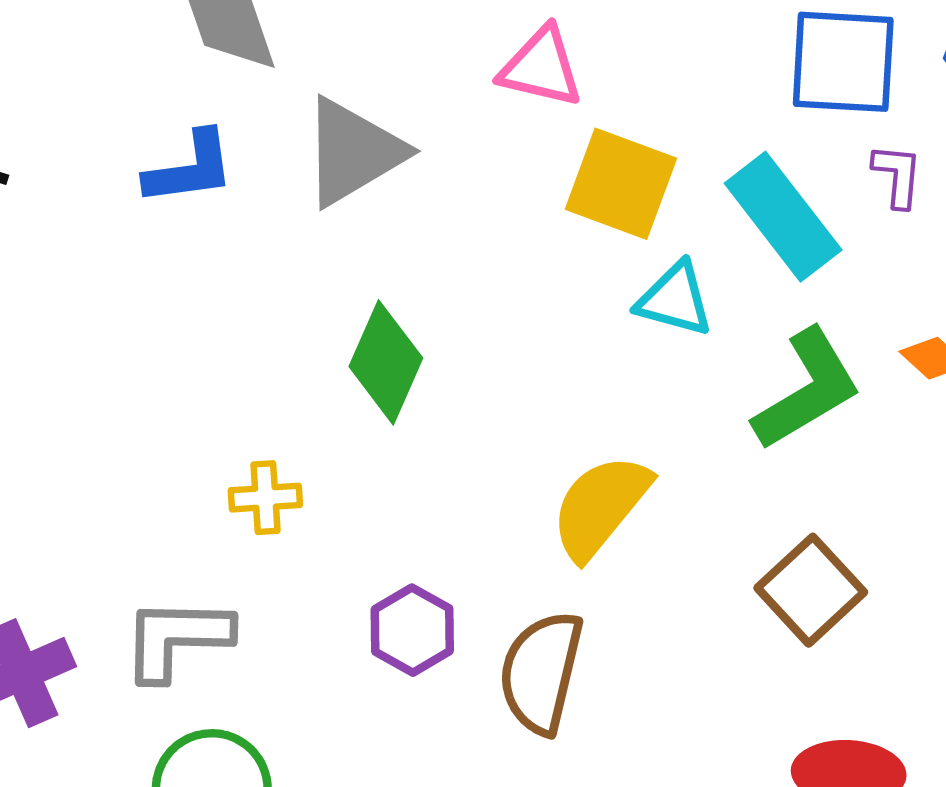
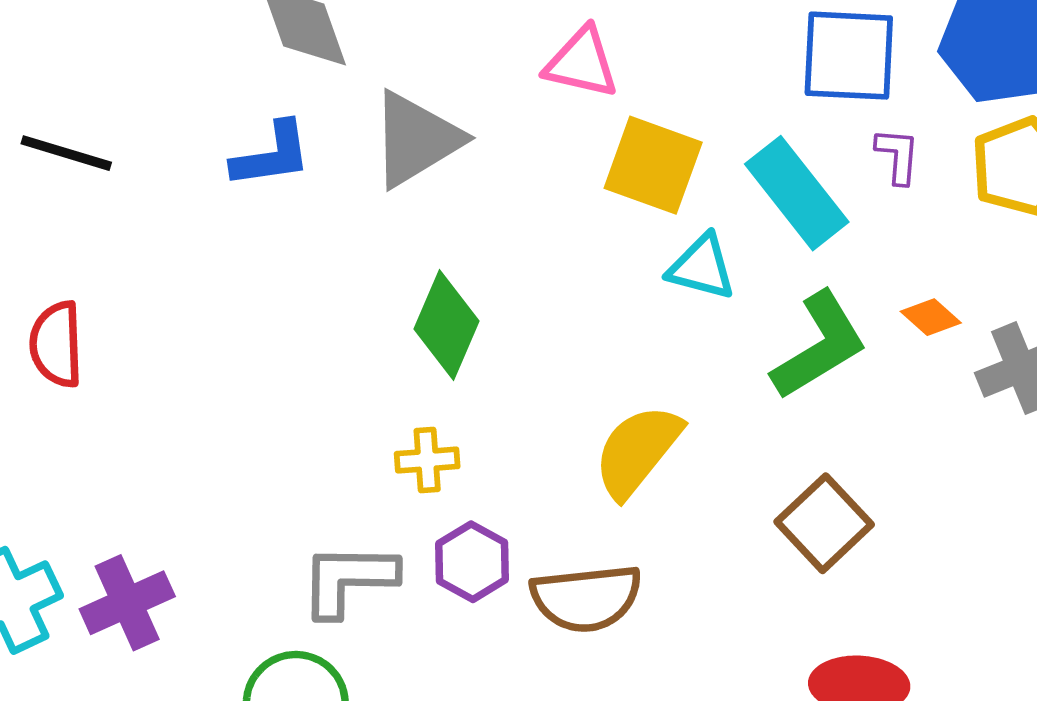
yellow cross: (265, 498) -> (427, 460), moved
gray L-shape: (177, 639) -> (348, 580), moved
brown semicircle: (541, 672) -> (586, 598), turned -109

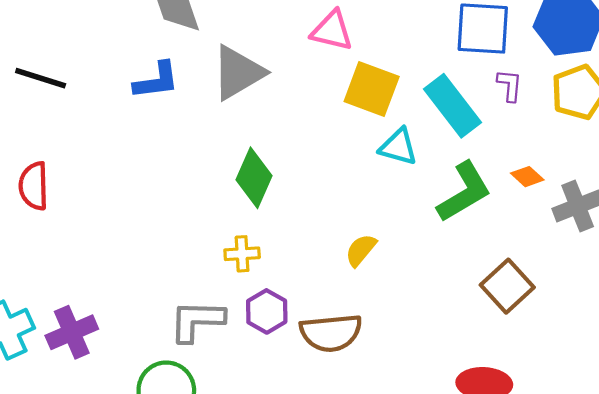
yellow semicircle: (637, 451) -> (361, 250), size x0.6
brown square: (824, 523) -> (507, 286), moved

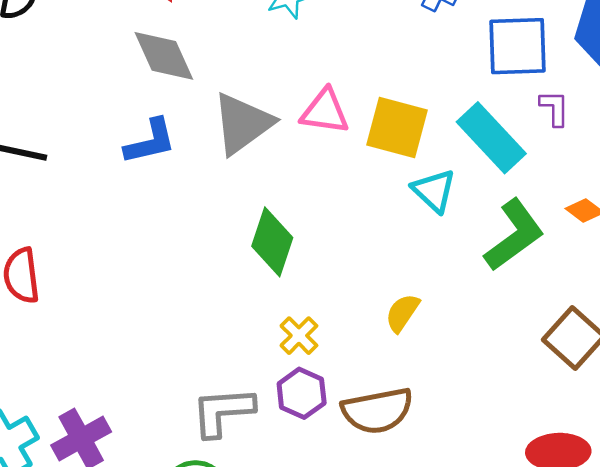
pink triangle: (332, 31) -> (325, 111), moved
cyan triangle: (398, 147) -> (434, 191), turned 33
yellow cross: (242, 254) -> (299, 336), moved, turned -36

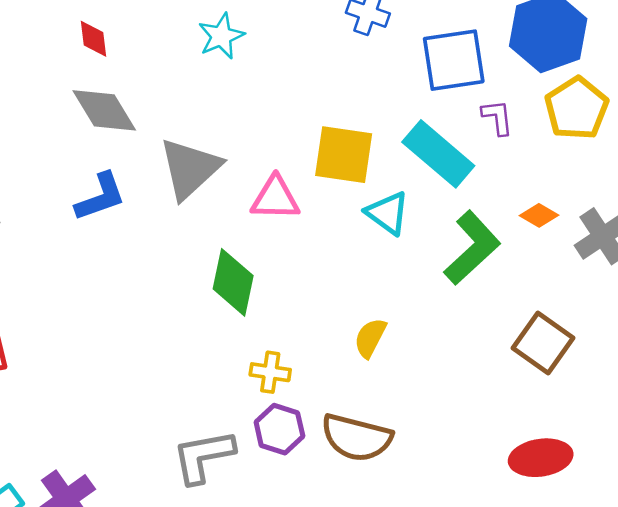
pink triangle: (325, 111) -> (275, 198), moved
yellow cross: (299, 336) -> (270, 372), turned -30
brown semicircle: (377, 411) -> (357, 438), turned 32

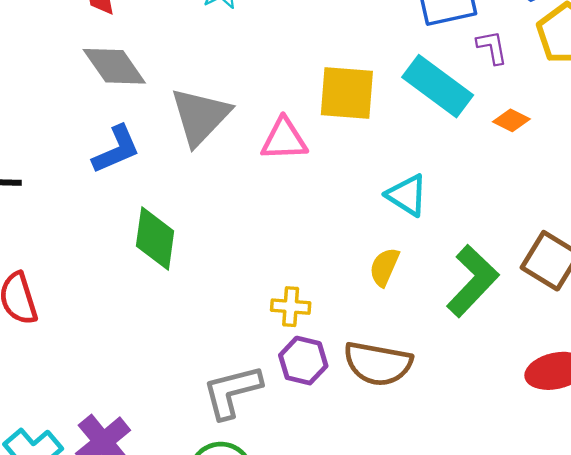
cyan triangle: (387, 213) -> (407, 195), moved
orange diamond: (539, 215) -> (511, 120), moved
green L-shape: (472, 248) -> (473, 281), moved
green diamond: (233, 282) -> (155, 239), moved

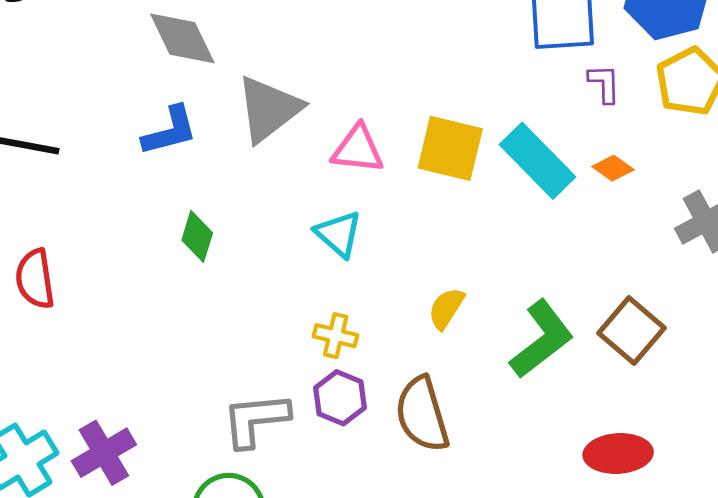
cyan rectangle: (438, 86) -> (538, 161), moved
yellow square: (347, 93) -> (450, 148), moved
cyan triangle: (407, 195) -> (339, 234), moved
green diamond: (155, 239) -> (197, 236), size x0.7
brown semicircle: (378, 364) -> (422, 414), turned 54

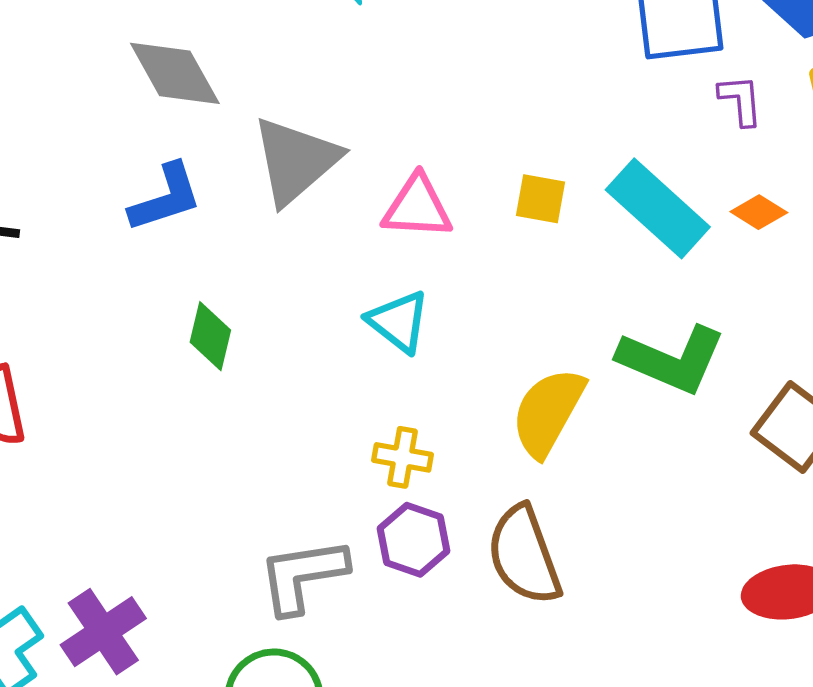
yellow square: (450, 148) -> (540, 199), size x0.6
yellow semicircle: (446, 308) -> (548, 412), size x1.6
green L-shape: (542, 339) -> (672, 359), moved, turned 64

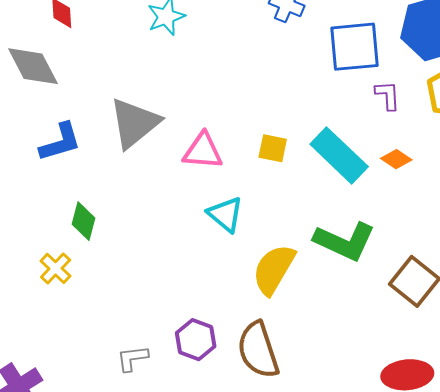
gray diamond: (175, 73) -> (33, 66), moved
cyan triangle: (399, 322) -> (225, 214), moved
yellow cross: (403, 457) -> (56, 268), moved, turned 32
gray L-shape: (303, 576) -> (132, 358), size x0.6

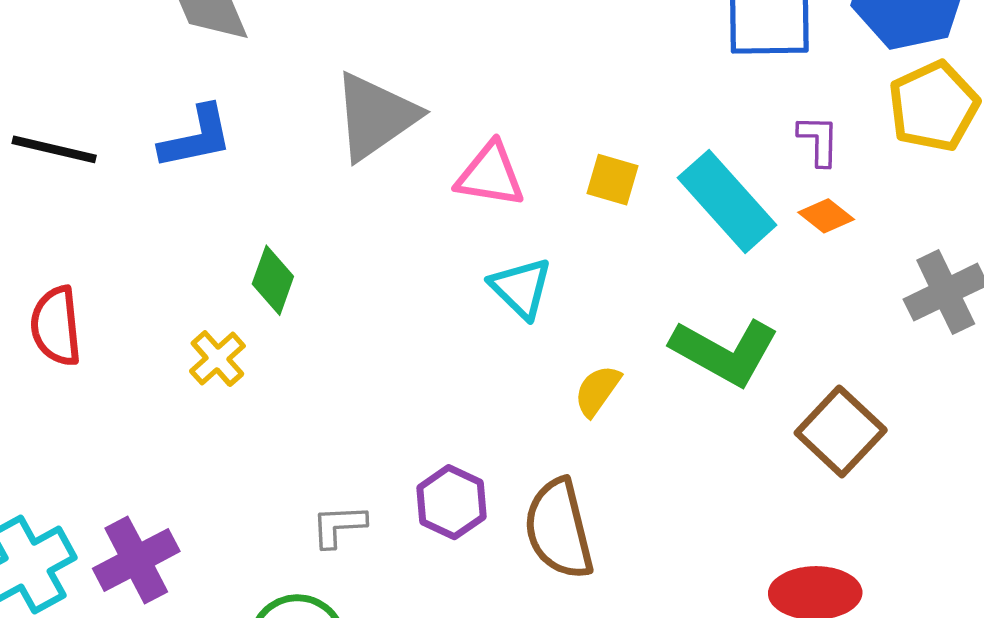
purple L-shape: (388, 95) -> (819, 140), moved
blue L-shape: (60, 142) -> (196, 137), moved
yellow semicircle: (274, 269) -> (597, 391), size x0.6

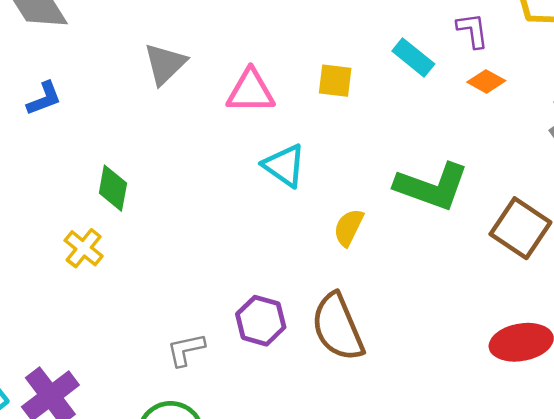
gray triangle: (375, 116) -> (165, 64), size x0.7
blue L-shape: (196, 137) -> (44, 99), size x0.7
cyan rectangle: (727, 201) -> (413, 57), moved, size x0.6

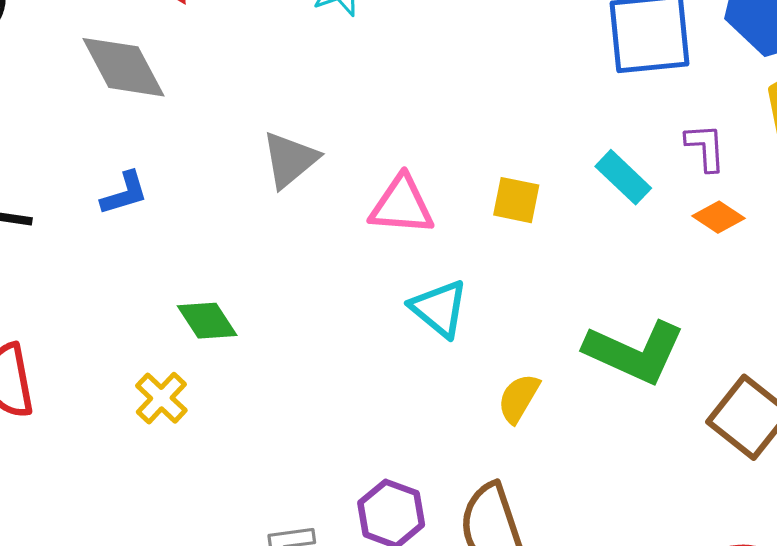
green diamond: (113, 188) -> (207, 321), turned -48

